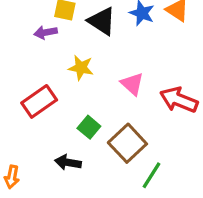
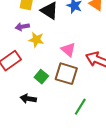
purple arrow: (46, 32) -> (22, 27), moved
brown square: (127, 143) -> (66, 74), moved, turned -30

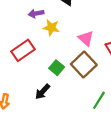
brown square: (66, 74) -> (84, 64), turned 30
black arrow: (28, 99) -> (43, 92), turned -56

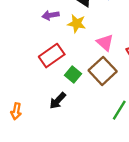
yellow star: (51, 28) -> (77, 24), moved
red rectangle: (23, 50) -> (52, 56), moved

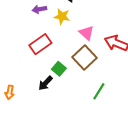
green square: (73, 75) -> (59, 69), moved

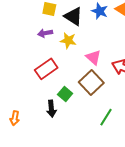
black arrow: (46, 83) -> (51, 109), turned -49

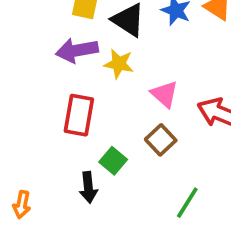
purple arrow: (45, 33) -> (77, 50), size x1.5
red rectangle: (46, 69) -> (79, 115), turned -45
brown square: (91, 82) -> (161, 140), size x0.7

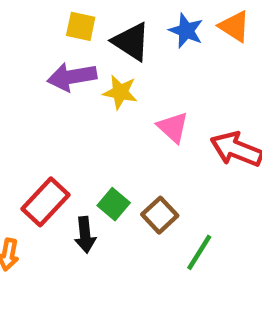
red rectangle: (79, 115) -> (46, 202), moved, turned 33
brown square: (161, 140) -> (160, 215), moved

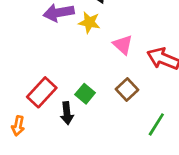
brown square: (160, 215) -> (127, 89), moved
green line: (199, 252) -> (156, 124), moved

